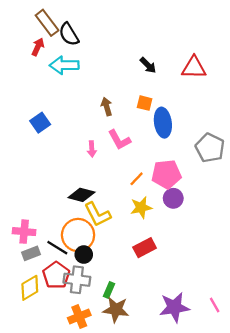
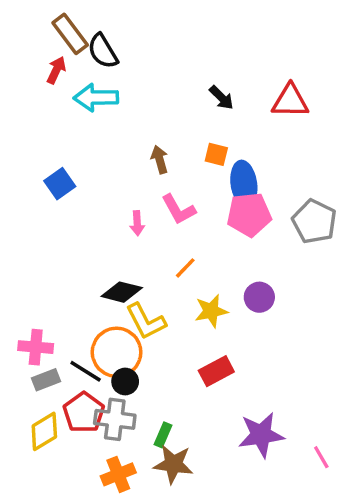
pink pentagon: (166, 174) -> (249, 215), moved
orange line: (137, 179) -> (185, 268), moved
purple star: (174, 307) -> (261, 435), moved

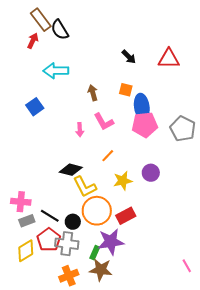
cyan arrow: (96, 98) -> (56, 71), moved
orange circle: (117, 352) -> (97, 211), moved
purple star: (261, 435) -> (111, 242), moved

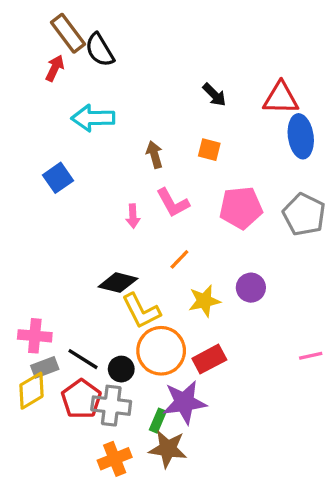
blue ellipse: (142, 107) -> (301, 136), moved
yellow diamond: (26, 251) -> (31, 391), moved
pink line: (187, 266) -> (311, 356), moved, turned -72

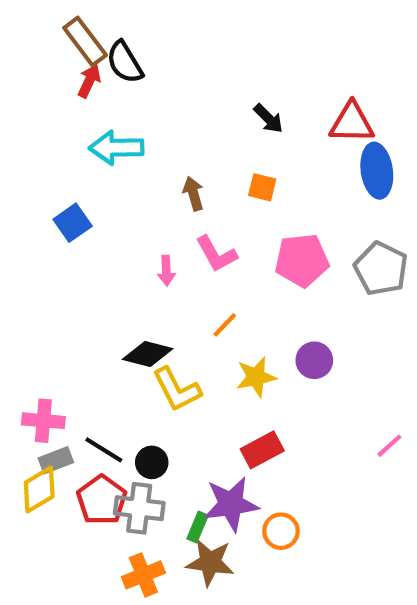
red arrow: (55, 68) -> (89, 81), moved
orange circle: (161, 351) -> (281, 531), moved, size x0.6
pink line: (311, 356) -> (389, 446), turned -30

